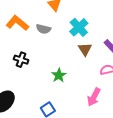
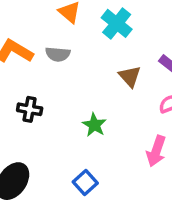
cyan cross: (79, 27) -> (117, 23), moved

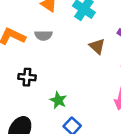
green star: (94, 125) -> (58, 100), moved

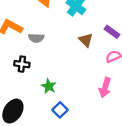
gray semicircle: (43, 35) -> (36, 38), moved

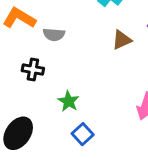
brown triangle: (86, 40) -> (122, 40), turned 48

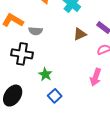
black cross: (33, 70) -> (22, 54), size x1.5

